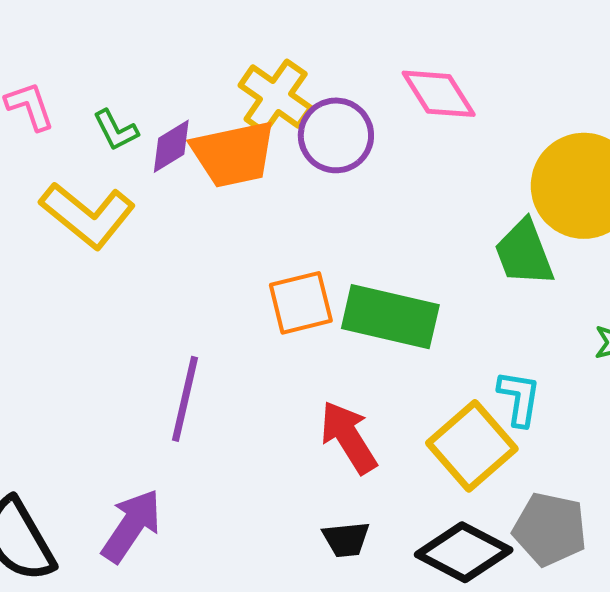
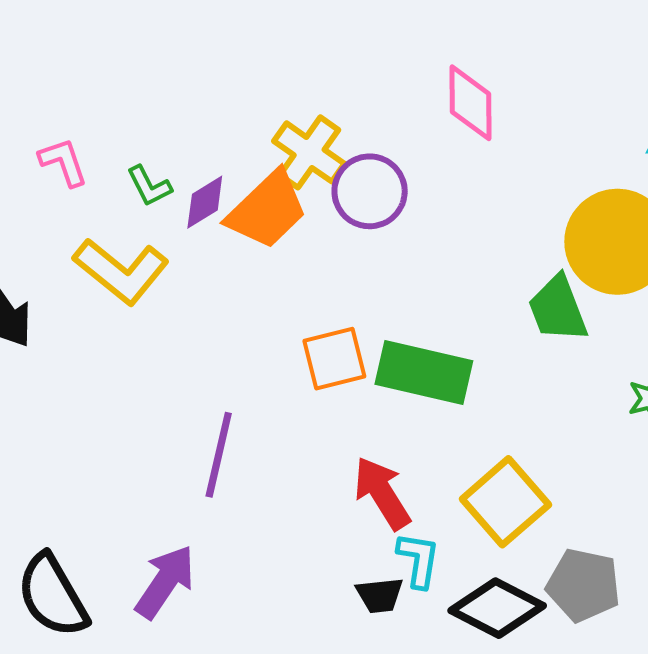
pink diamond: (439, 94) -> (471, 103), moved, turned 32
orange trapezoid: (234, 154) -> (267, 210), turned -32
cyan L-shape: (519, 398) -> (418, 560), moved

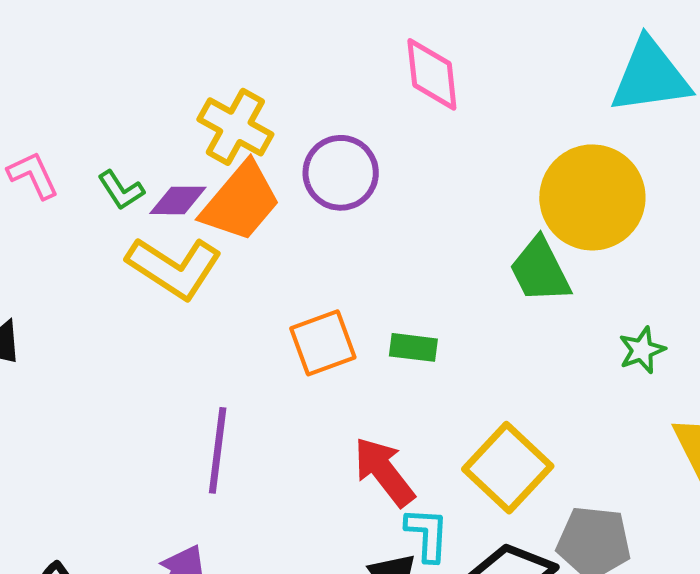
yellow cross: (309, 152) -> (235, 127), moved
purple diamond: (205, 202) -> (178, 200), turned 38
yellow L-shape: (121, 271) -> (174, 268), moved
green rectangle: (424, 373) -> (413, 347), size x0.5

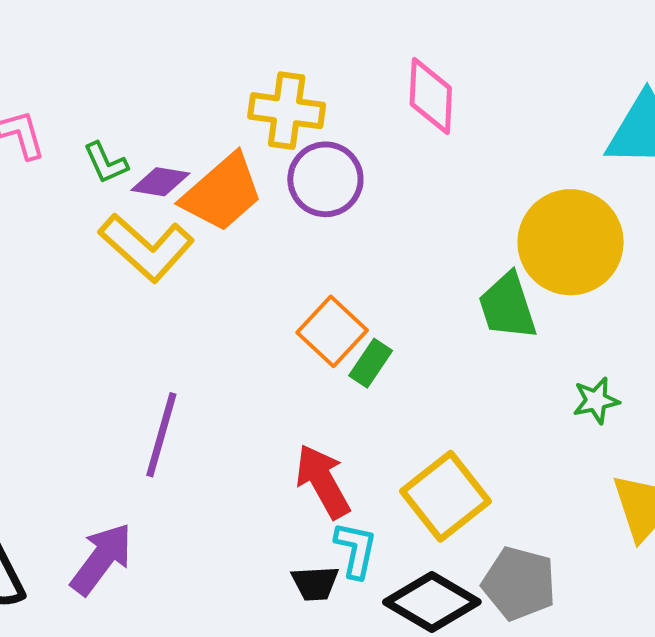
yellow cross: (235, 127) -> (287, 111), moved, turned -30
orange square: (323, 343) -> (332, 331), moved, turned -36
green rectangle: (413, 347) -> (371, 363), turned -72

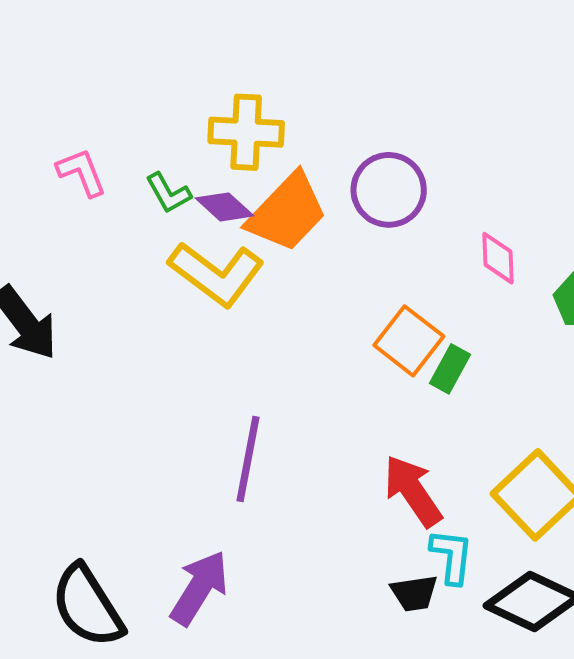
pink diamond: (431, 96) -> (498, 258), moved, size x0.7
yellow cross: (287, 111) -> (246, 132), moved
purple diamond: (160, 182) -> (224, 207), turned 38

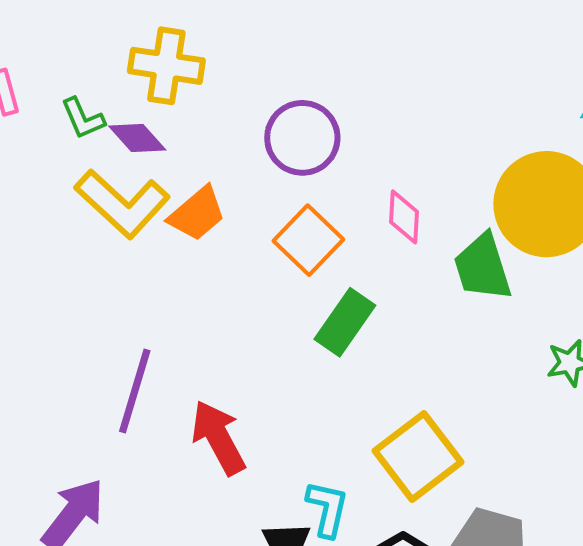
orange trapezoid: (287, 212) -> (197, 214), moved, size x0.7
orange square: (409, 341) -> (308, 240), moved
green rectangle: (450, 369) -> (345, 322), size x1.4
red arrow: (413, 491) -> (218, 437), moved

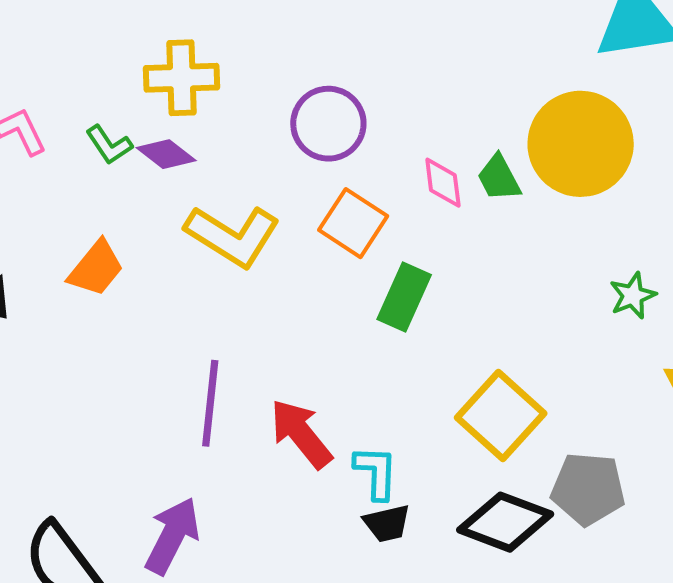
yellow L-shape: (122, 204) -> (233, 236), moved
orange trapezoid: (197, 214) -> (96, 268), moved
green trapezoid: (483, 267) -> (499, 178), moved, size x0.7
cyan L-shape: (327, 509) -> (376, 472), moved

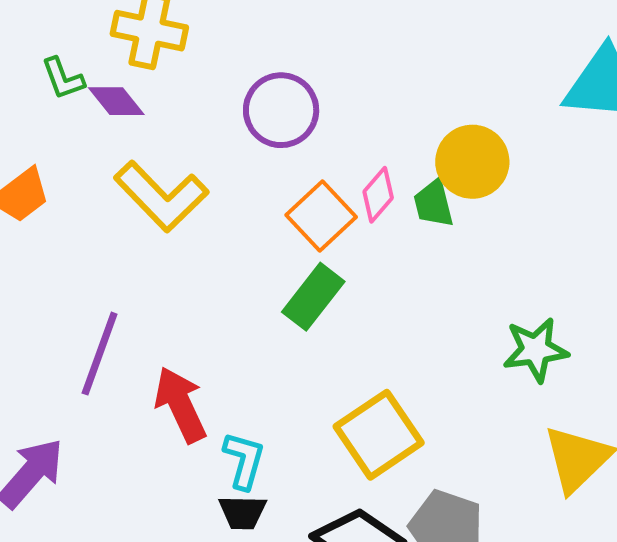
yellow circle: (581, 144) -> (472, 162), moved, size x0.7
pink diamond: (443, 183) -> (378, 195), turned 34
orange square: (353, 223) -> (321, 216), moved
green star: (633, 296) -> (536, 350), size x1.4

